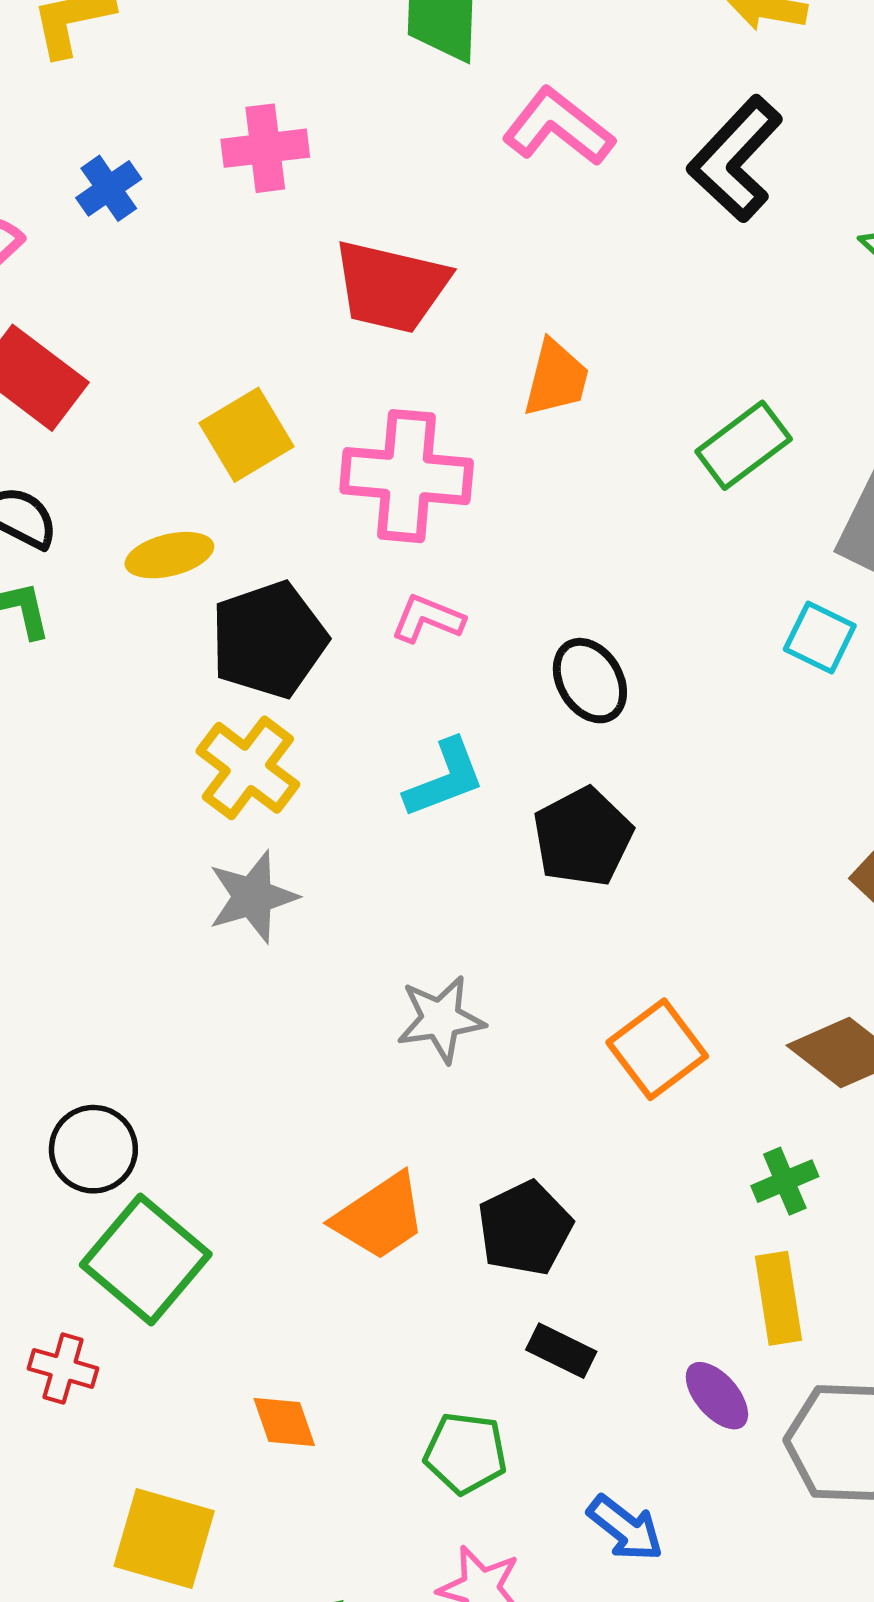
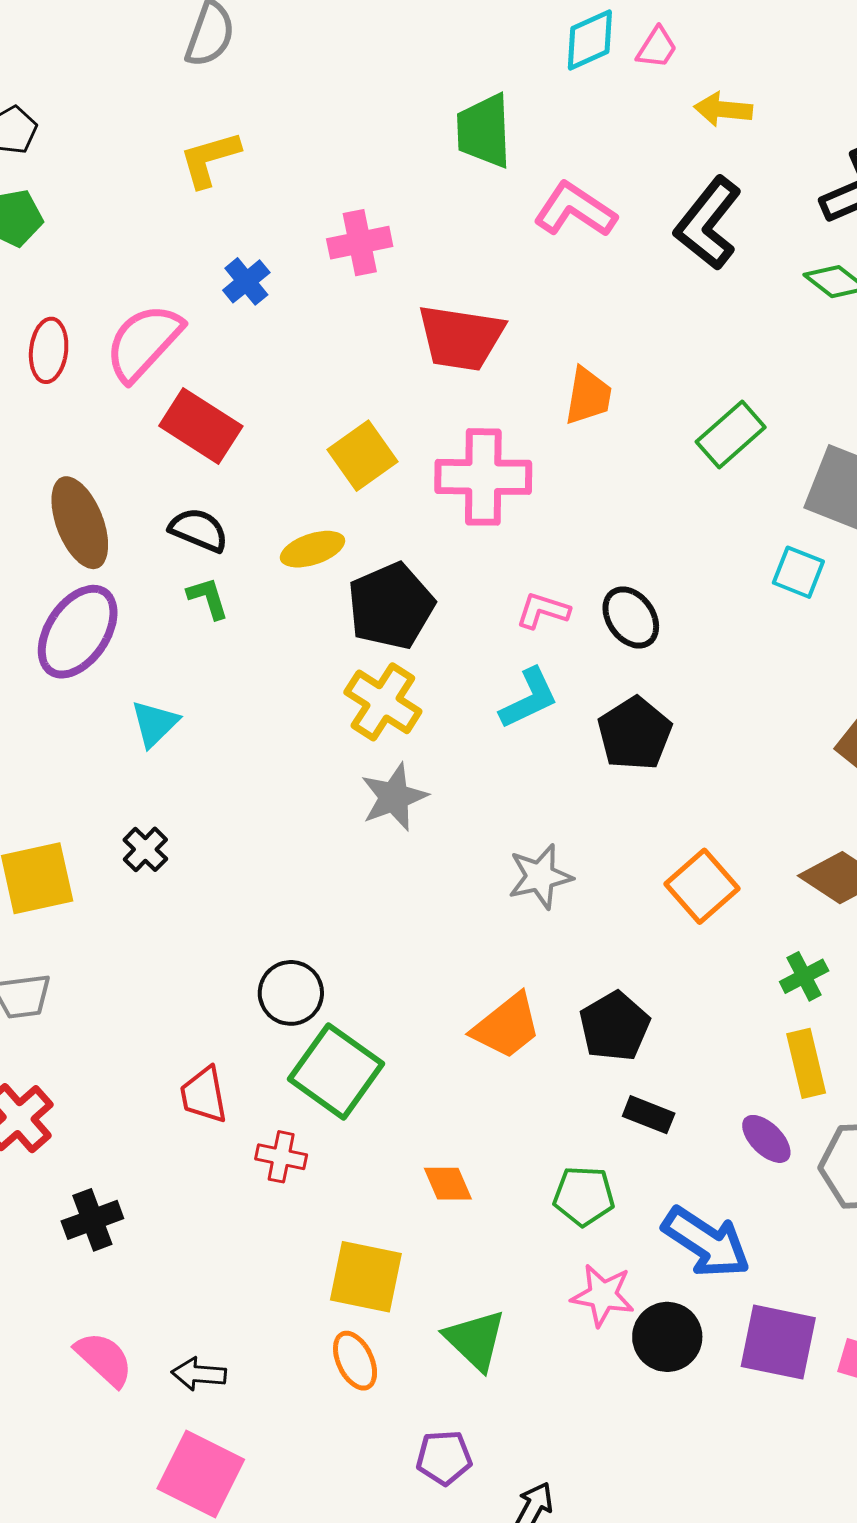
pink L-shape: (428, 619) -> (543, 611), moved
blue arrow: (625, 1528) -> (706, 1242), size x1.5

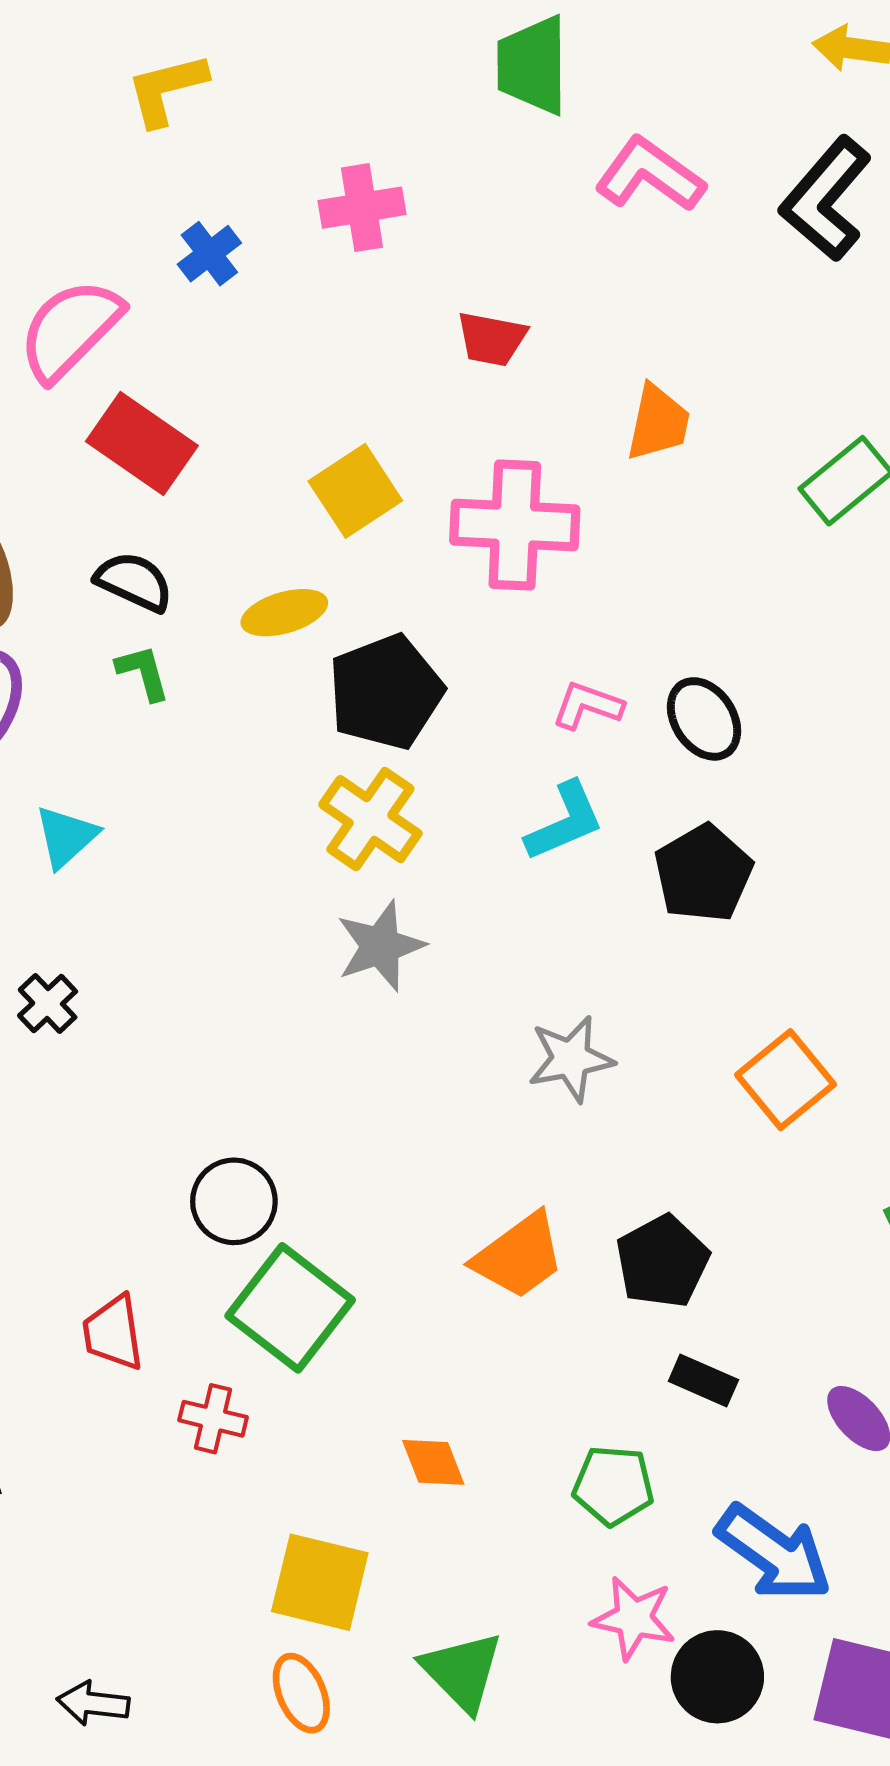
red trapezoid: (461, 338) -> (492, 339), size x0.6

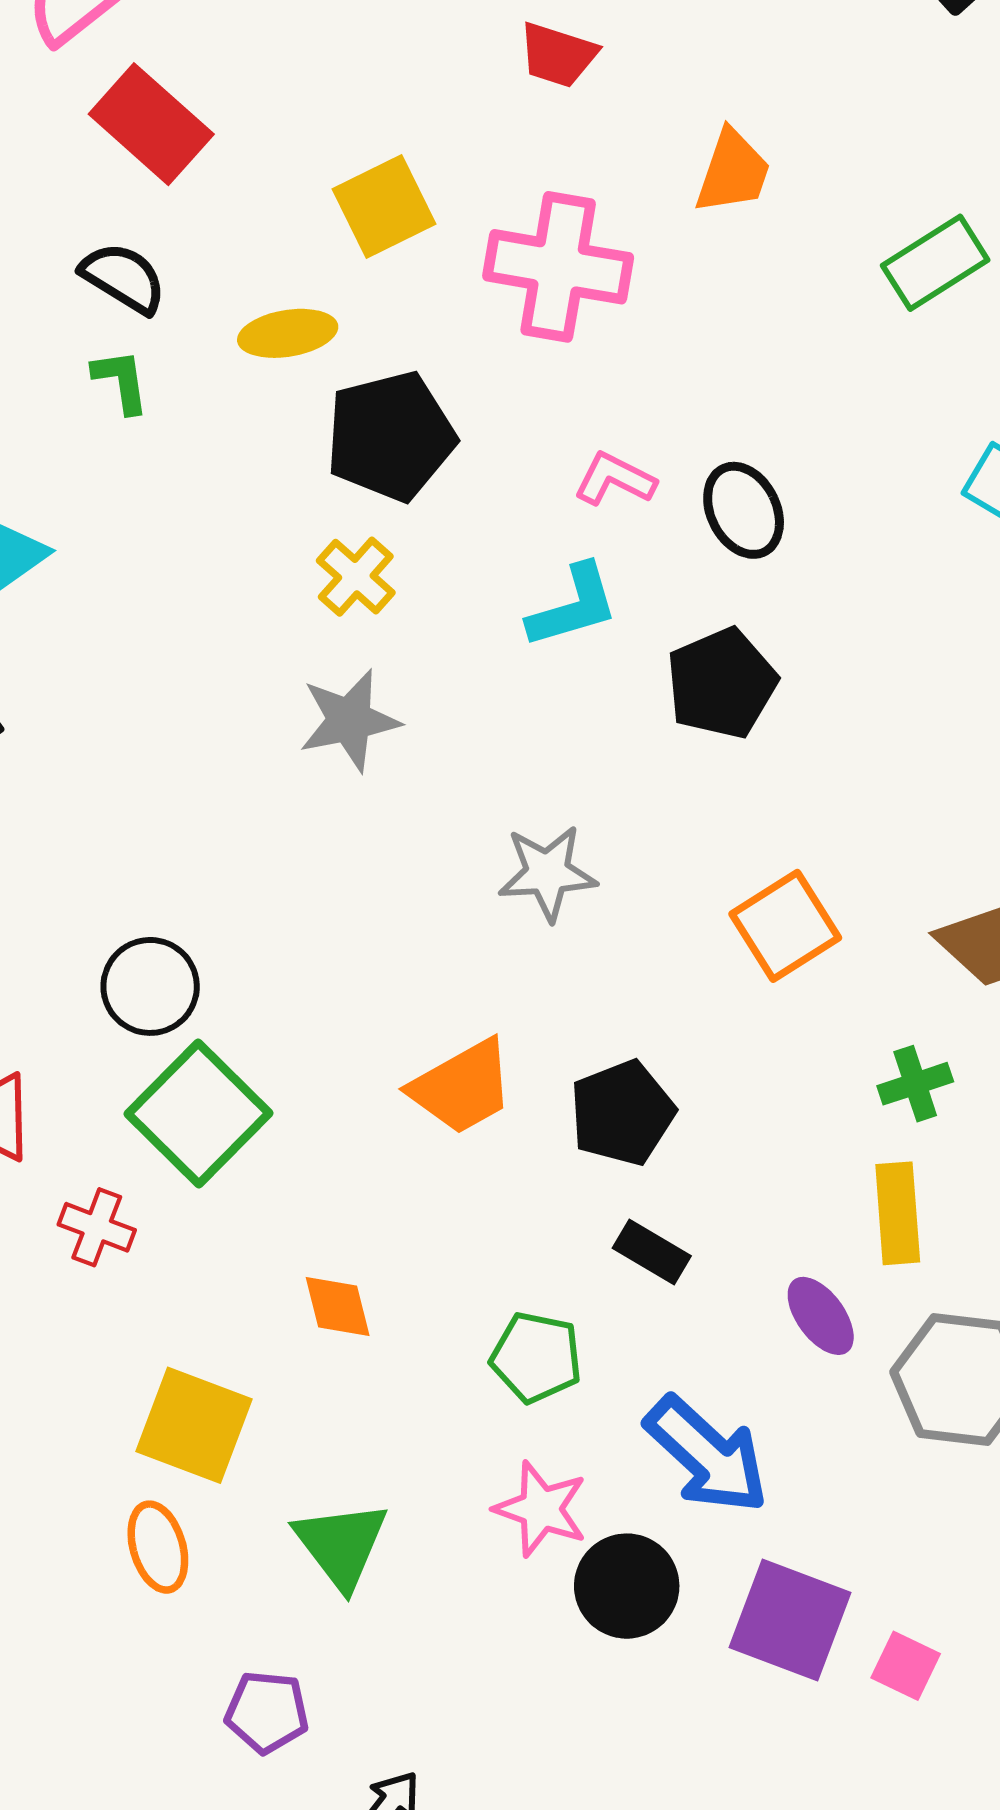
yellow cross: (370, 819) -> (356, 577), size x0.7

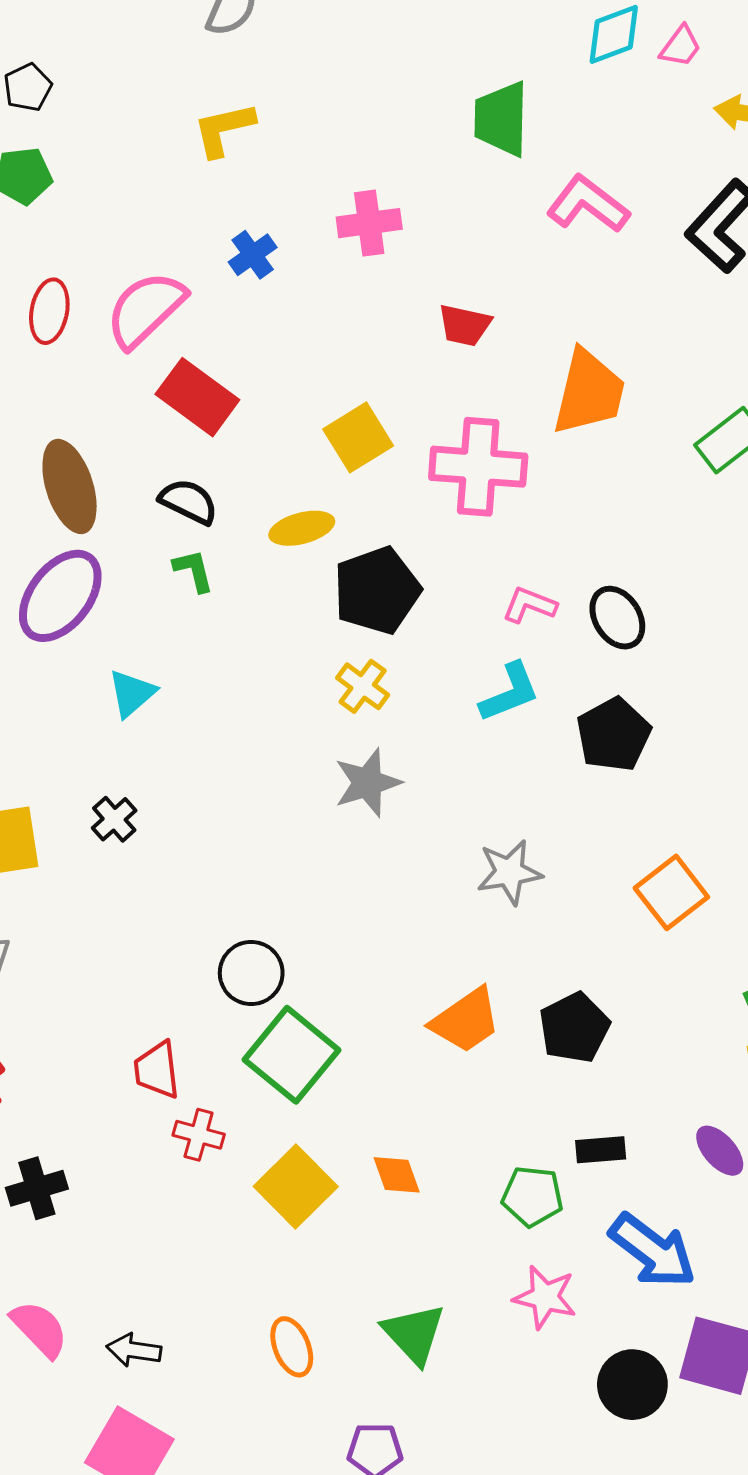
orange trapezoid: (733, 172) -> (589, 392), size x1.5
red cross: (97, 1227) -> (199, 1135), moved
black rectangle: (652, 1252) -> (601, 1150), moved, turned -30
yellow square: (194, 1425) -> (296, 1186), moved, turned 30
black circle: (627, 1586) -> (632, 1385), moved

